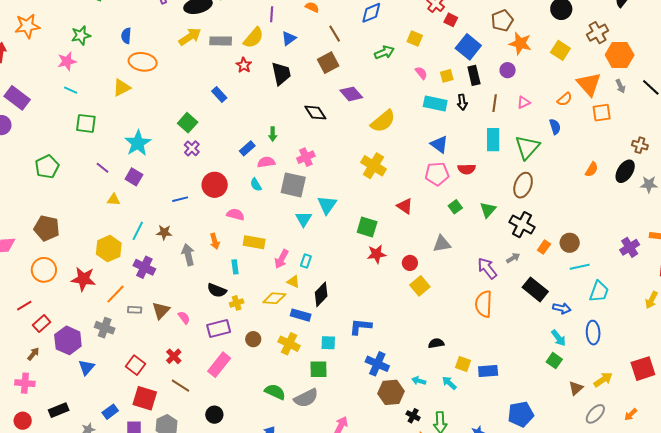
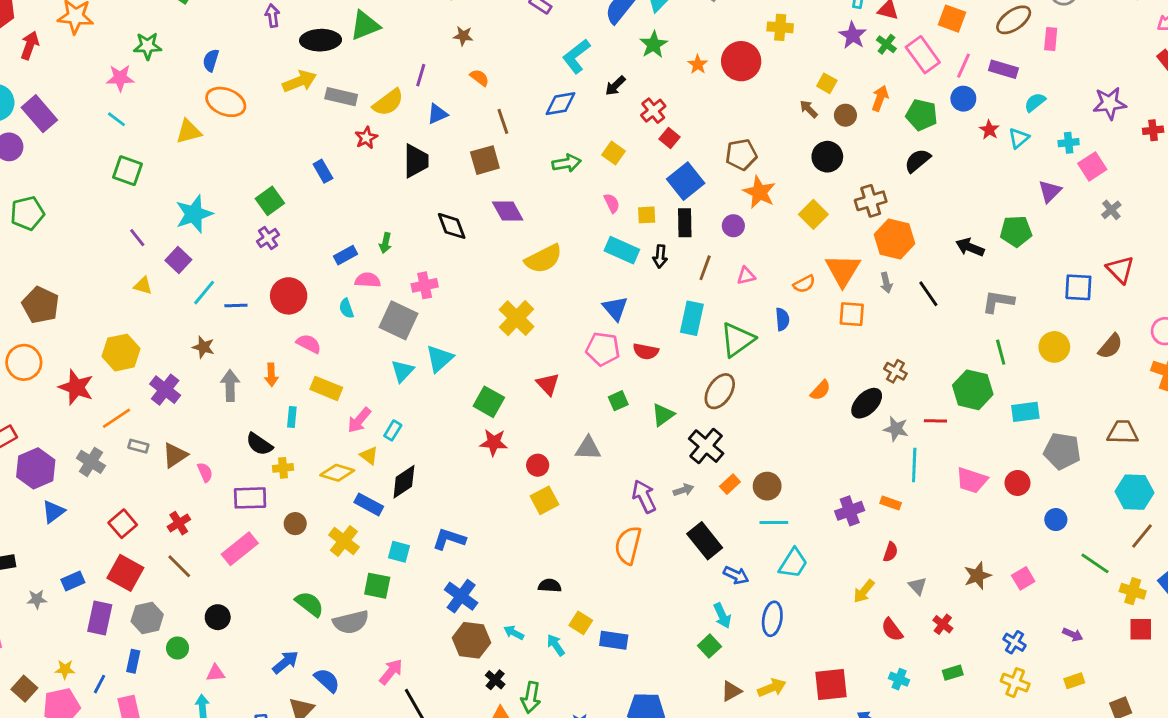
green pentagon: (47, 167) -> (27, 213), moved
cyan line: (138, 231) -> (204, 293), moved

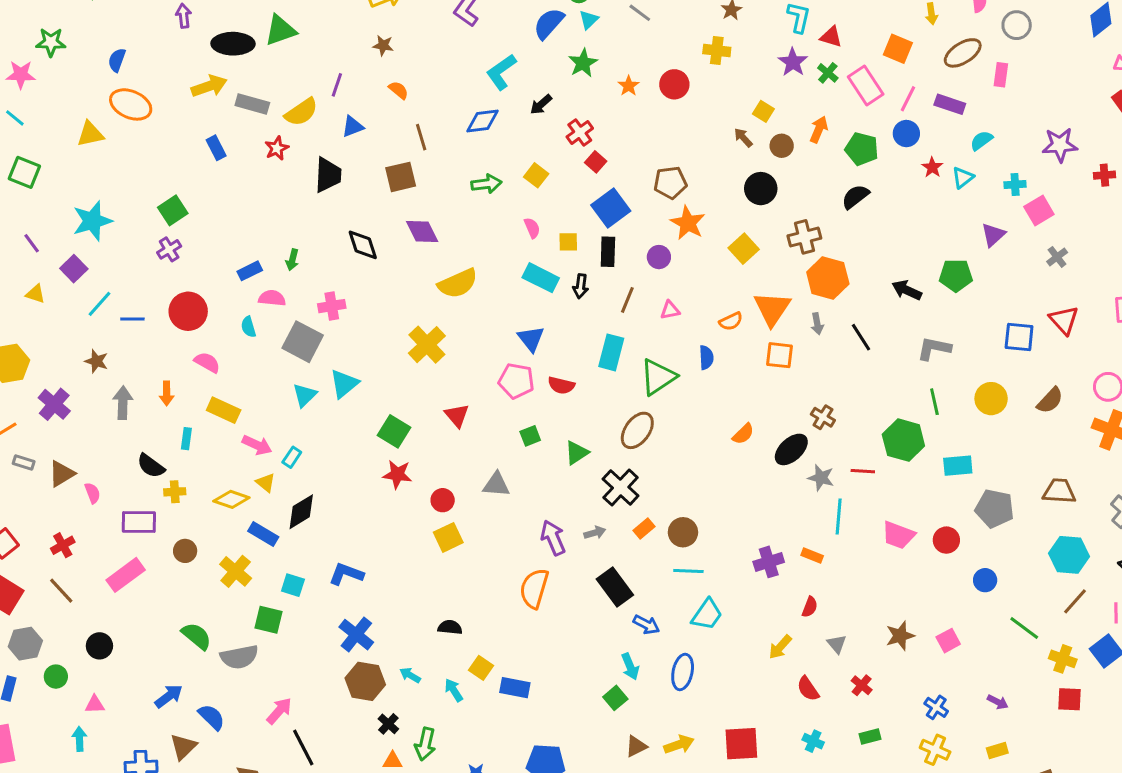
red circle: (741, 61) -> (674, 84), size x0.7
blue rectangle: (323, 171) -> (216, 148), moved
pink arrow: (359, 420) -> (257, 445), turned -108

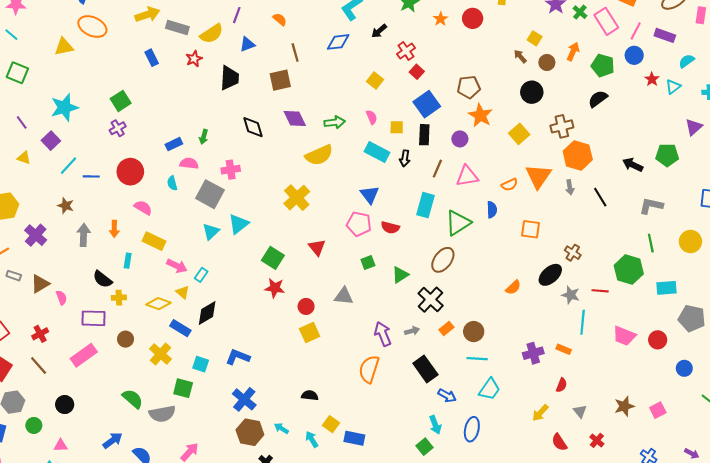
green arrow: (486, 184) -> (335, 122), moved
pink triangle: (670, 310) -> (467, 176), size x1.6
orange square: (780, 355) -> (530, 229), moved
orange semicircle: (743, 434) -> (513, 287), moved

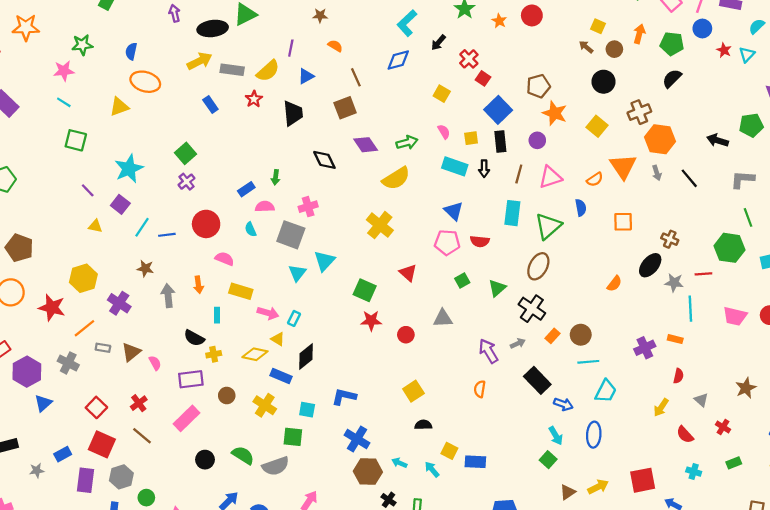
yellow square: (310, 333) -> (413, 391), moved
orange semicircle: (369, 369) -> (480, 389), size x0.6
black circle: (65, 405) -> (205, 460), moved

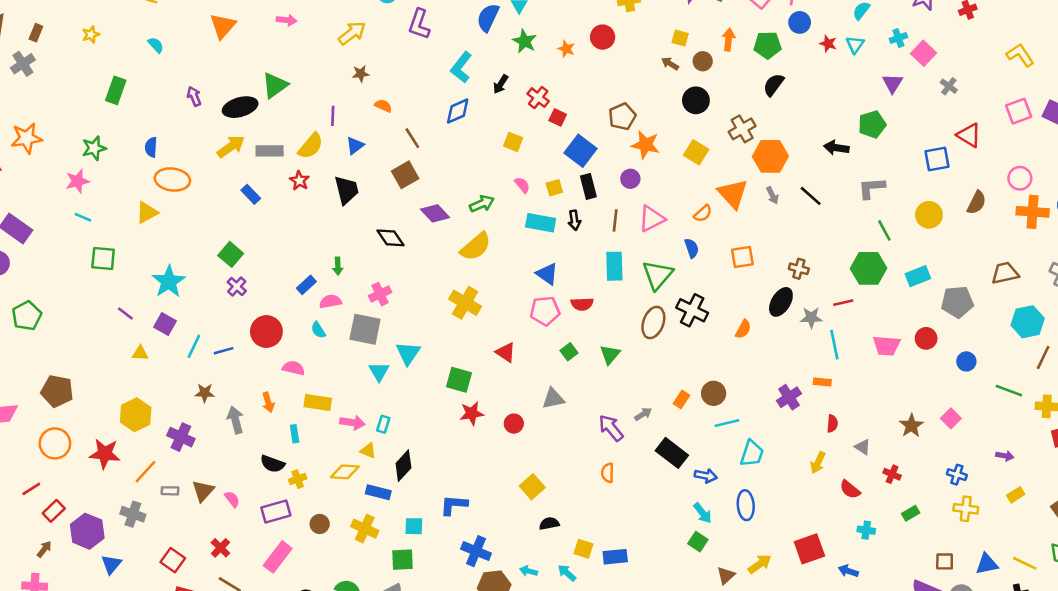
black cross: (532, 309) -> (692, 310), moved

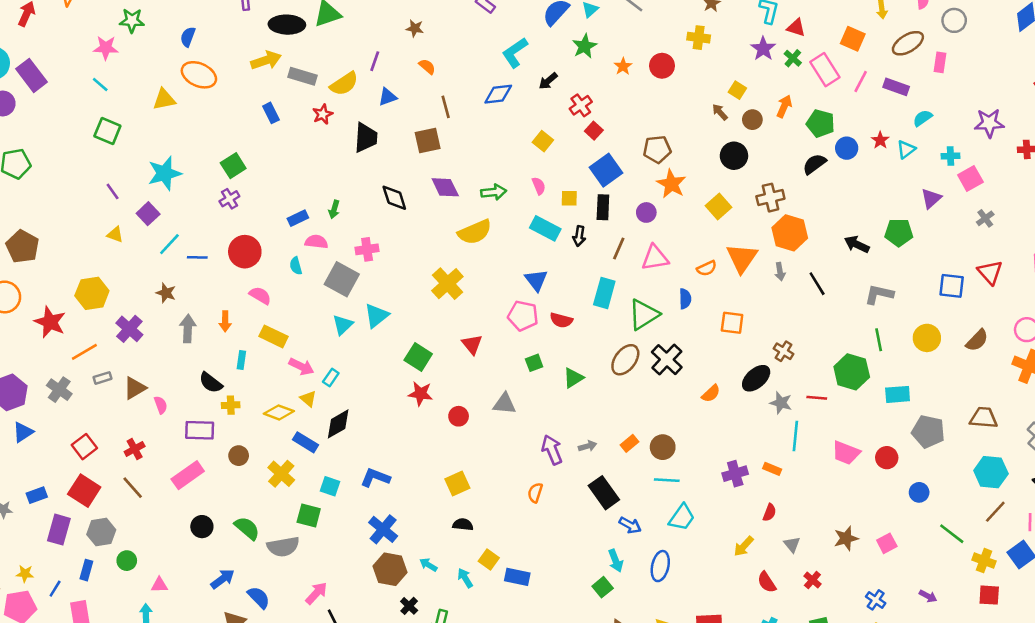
blue circle: (800, 22) -> (847, 148), moved
gray rectangle: (170, 491) -> (102, 378), turned -36

